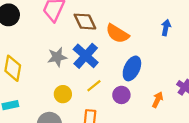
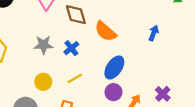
blue cross: (86, 56) -> (71, 48), size x0.6
purple circle: (121, 95) -> (113, 92), moved

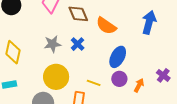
blue arrow: (154, 33) -> (149, 22), size x1.6
yellow line: (75, 78) -> (94, 83), moved, turned 56
yellow circle: (43, 82) -> (56, 77), size x1.6

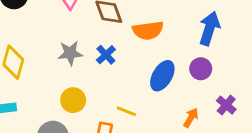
orange semicircle: (106, 26) -> (148, 30), turned -45
yellow circle: (56, 77) -> (73, 100), size x0.7
purple circle: (119, 79) -> (201, 69), moved

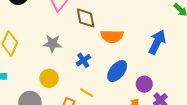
blue cross: (106, 55) -> (83, 60), moved
purple circle: (201, 69) -> (144, 84), moved

